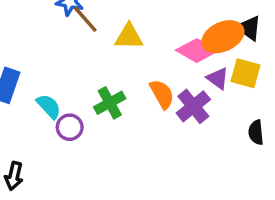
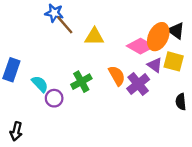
orange ellipse: (223, 37) -> (158, 37), turned -40

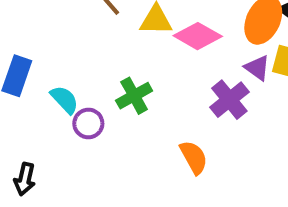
pink diamond: (140, 46) -> (198, 36), moved
orange semicircle: (117, 76) -> (194, 157), moved

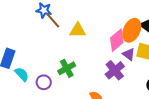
pink diamond: (198, 36) -> (117, 40), moved, turned -70
cyan semicircle: (64, 100) -> (22, 74), moved

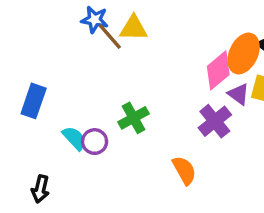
yellow triangle: (78, 30) -> (134, 28), moved
cyan semicircle: (22, 74) -> (74, 138), moved

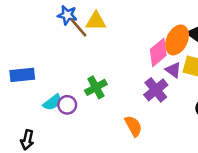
blue rectangle: (34, 101) -> (22, 75), turned 65
cyan semicircle: (74, 138) -> (52, 102), turned 96

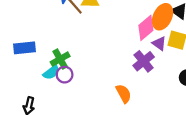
green cross: (96, 87) -> (60, 59), moved

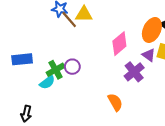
pink diamond: (146, 28) -> (119, 44), moved
purple circle: (65, 75) -> (72, 67), moved

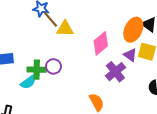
yellow triangle: (84, 14) -> (65, 29), moved
green cross: (56, 70) -> (37, 70), turned 30

